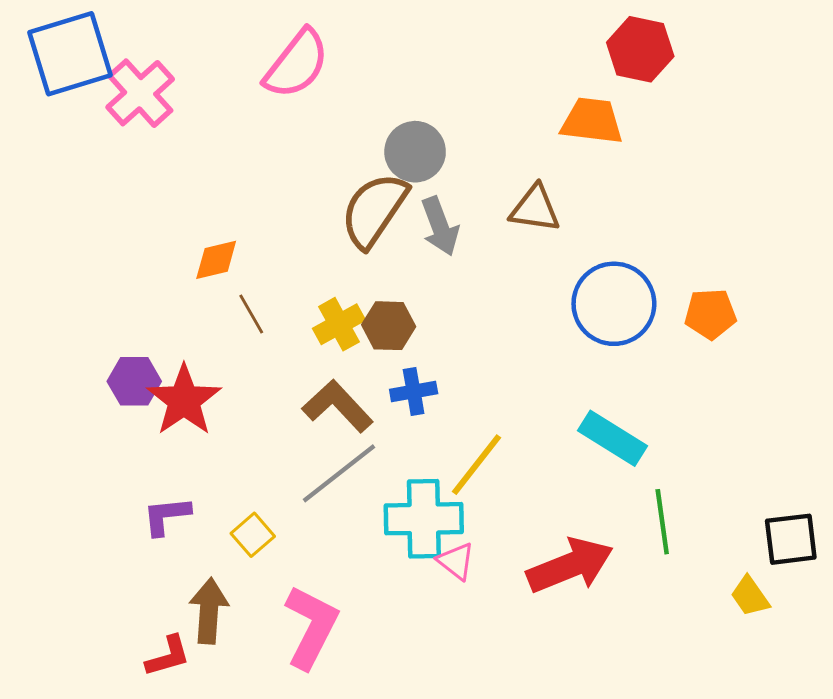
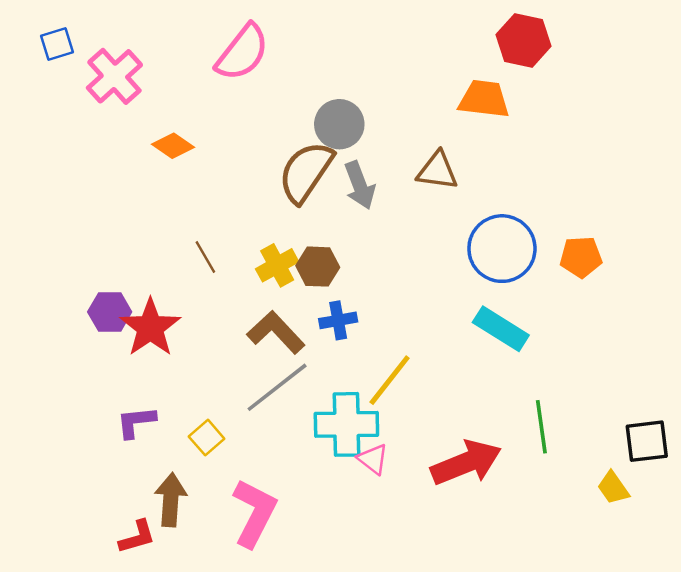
blue square: (70, 54) -> (57, 44), size x0.5
orange diamond: (216, 260) -> (173, 146), moved, turned 48
cyan rectangle: (612, 438) -> (501, 329), moved

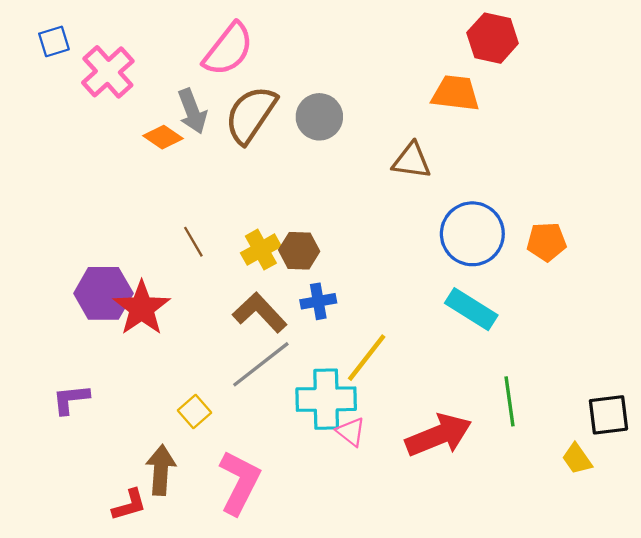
brown semicircle: (306, 172) -> (251, 115), moved
gray arrow: (360, 185) -> (192, 111), moved
purple hexagon: (110, 312) -> (103, 293), size x1.4
purple L-shape: (136, 422) -> (71, 399), moved

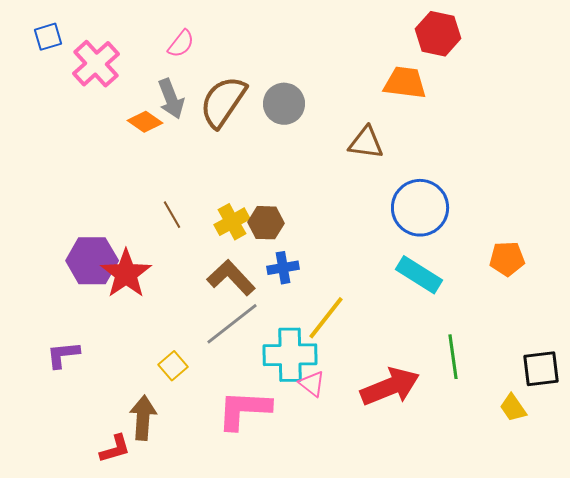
pink semicircle: (228, 49) -> (181, 44), moved, size x0.6
orange pentagon: (547, 242) -> (507, 259), moved
pink L-shape: (240, 482) -> (244, 410), moved, turned -114

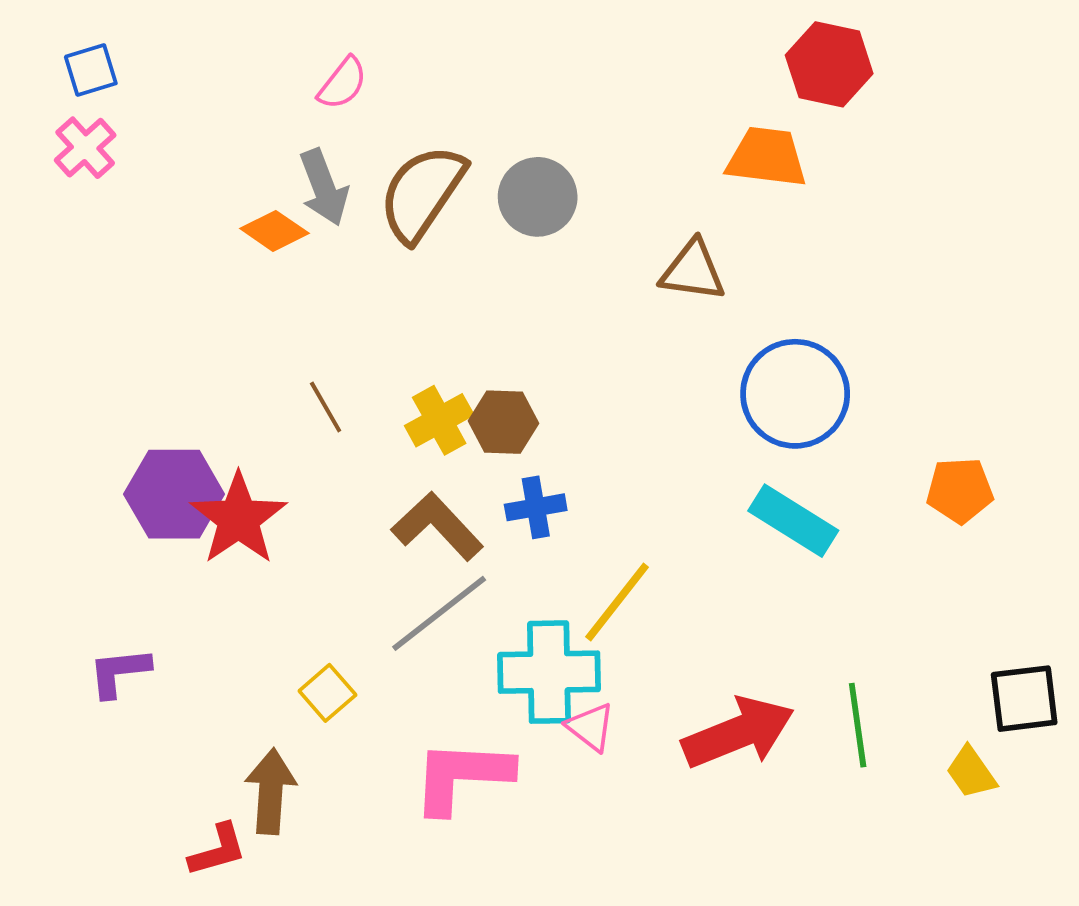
pink cross: (96, 64) -> (85, 148), moved, size x0.7
green line: (453, 357) -> (858, 725), moved

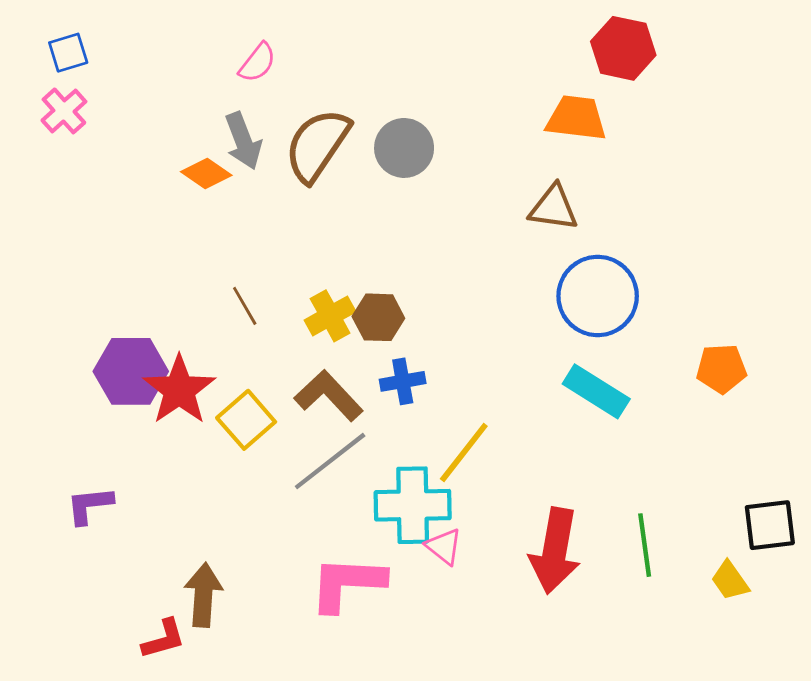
brown triangle: (693, 271) -> (554, 208), moved
yellow square: (327, 693) -> (246, 420), moved, size x1.4
red arrow: (738, 733) -> (555, 551), turned 122

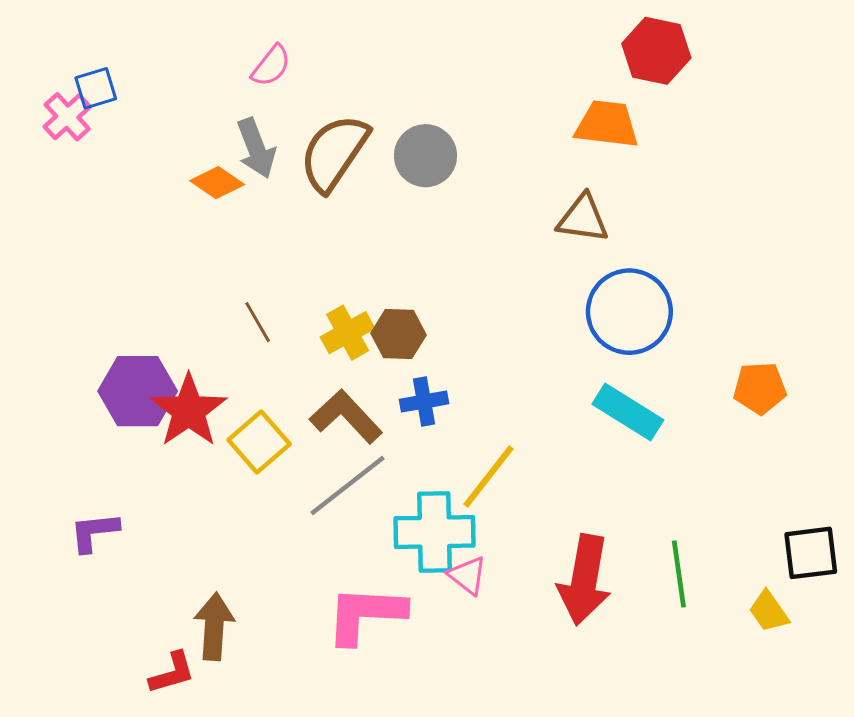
blue square: (68, 53) -> (96, 88), moved

